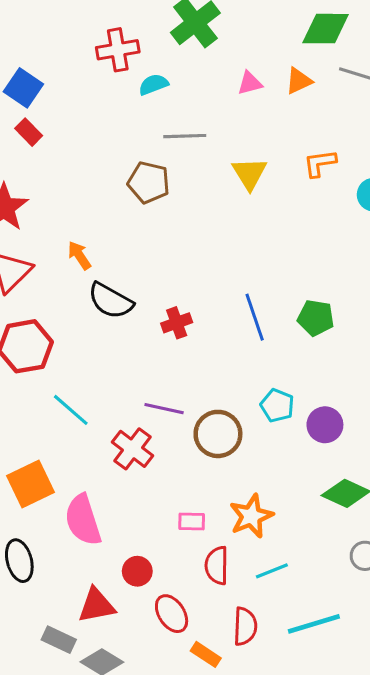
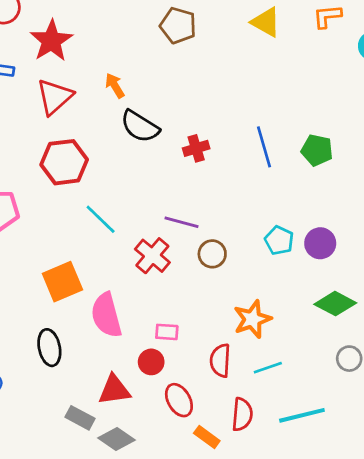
yellow triangle: (250, 173) -> (266, 22), turned -32
cyan pentagon: (277, 406) -> (279, 240), moved
brown circle: (218, 434) -> (212, 254), moved, size x0.7
pink rectangle: (192, 522) -> (167, 332), moved

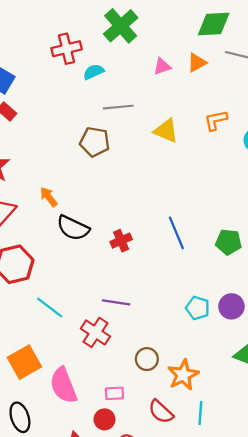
green pentagon: (317, 150) -> (229, 242), moved
brown circle: (212, 254) -> (147, 359), moved
red semicircle: (220, 360) -> (161, 412), turned -44
cyan line: (268, 368) -> (200, 413), turned -60

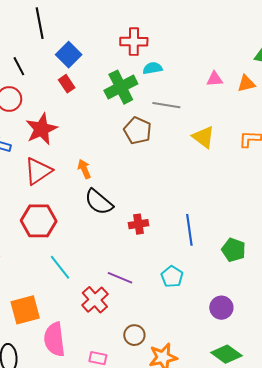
green cross: (121, 26) -> (121, 87), moved
cyan pentagon: (198, 308) -> (172, 277), moved

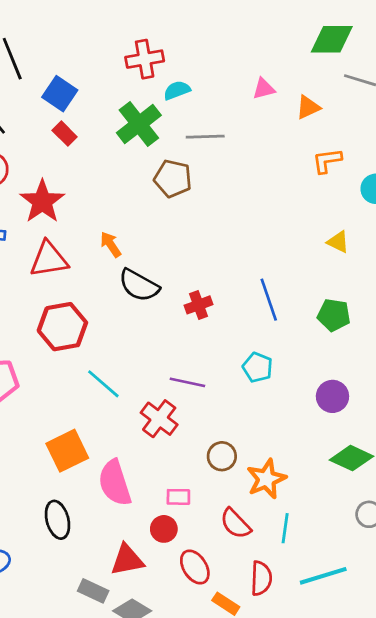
orange triangle: (246, 84) -> (308, 107), moved
yellow triangle: (203, 137) -> (338, 242), moved, size x0.7
red triangle: (38, 171) -> (49, 259), turned 36

